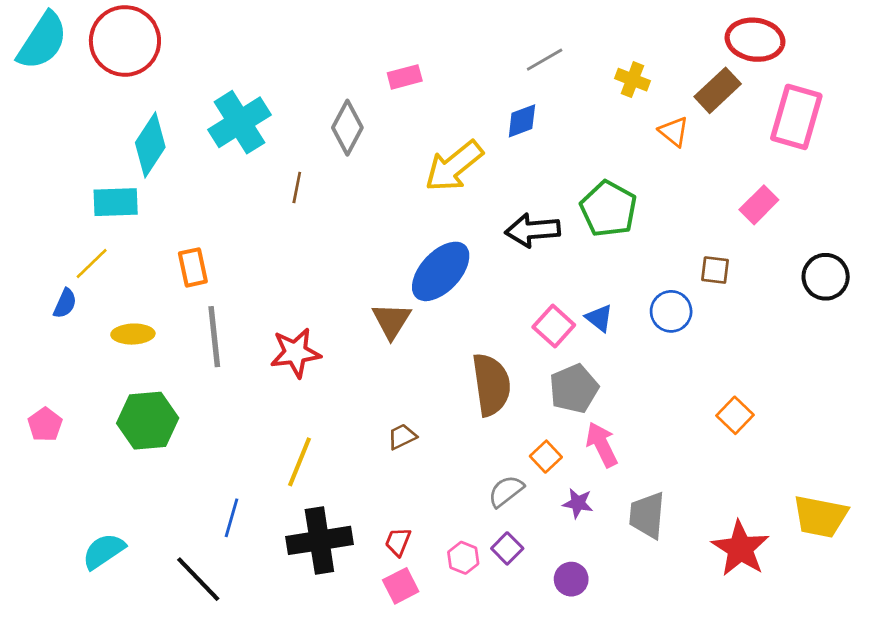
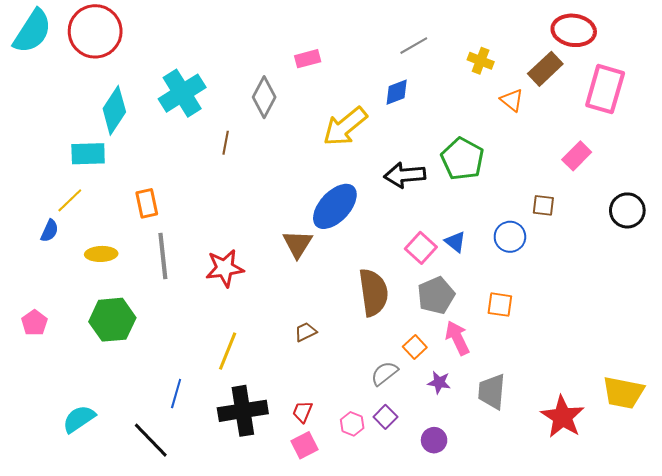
orange square: (735, 415) -> (500, 305), moved, turned -36

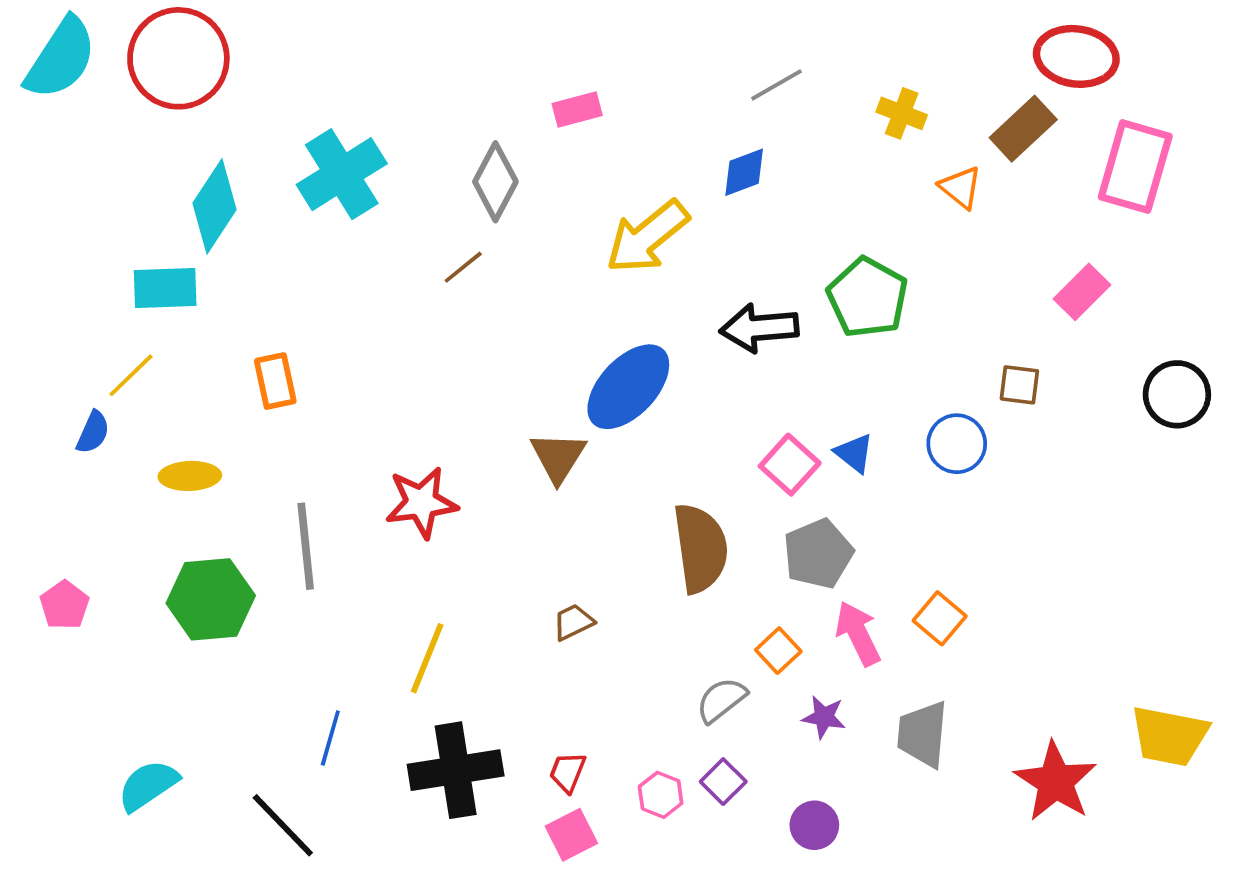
brown line: (226, 143) -> (463, 267), moved, turned 40
gray line: (163, 256) -> (306, 546), moved
orange square: (500, 305) -> (940, 618), moved, turned 32

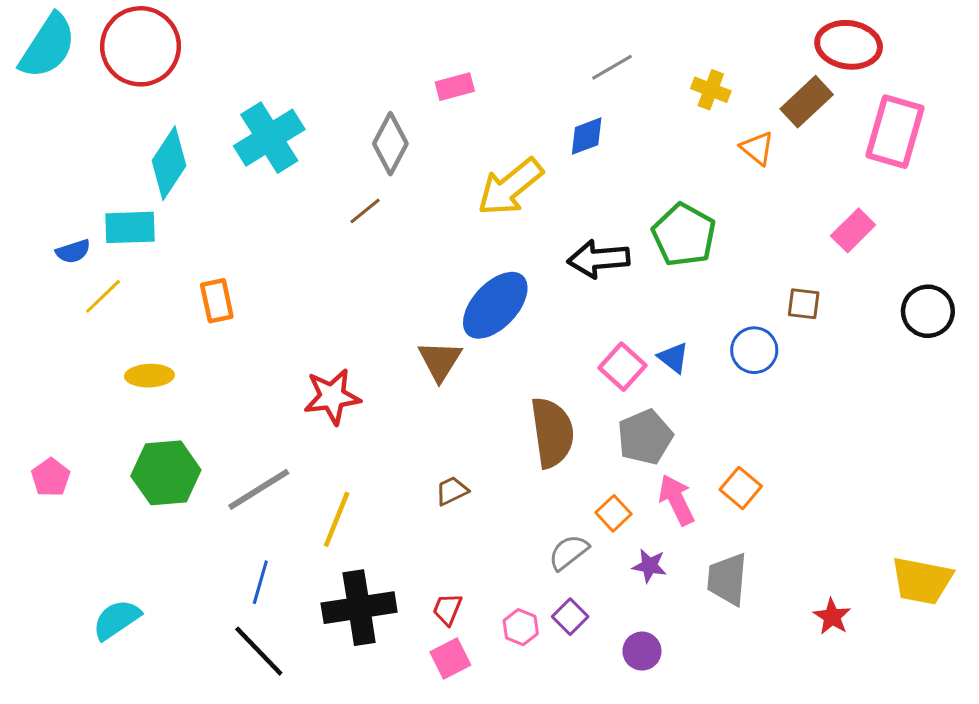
blue semicircle: (93, 432) -> (73, 251), moved, turned 48
gray line: (306, 546) -> (259, 489), moved, turned 64
red star: (1055, 782) -> (832, 617), size x0.6
black line: (283, 825) -> (259, 651), moved

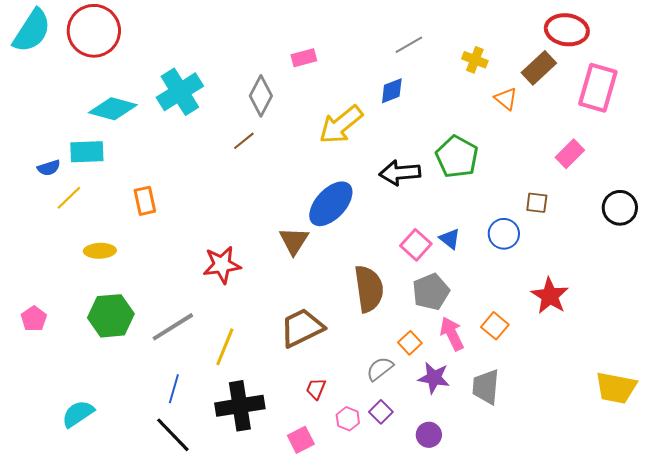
cyan diamond: (169, 163) -> (113, 109), turned 72
brown trapezoid: (452, 491) -> (302, 328), size x2.0
purple star: (649, 566) -> (434, 378), size x1.4
red trapezoid: (447, 609) -> (316, 389), moved
red star: (832, 617) -> (550, 296), moved, size x1.5

